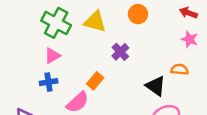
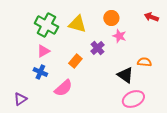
pink star: (190, 39) -> (119, 36), moved
orange rectangle: (95, 81) -> (75, 61), moved
blue cross: (49, 82) -> (40, 72), turned 32

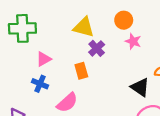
green cross: (46, 25) -> (22, 28), moved, turned -30
purple cross: (97, 48) -> (97, 48), moved
orange rectangle: (75, 61) -> (81, 71), turned -56

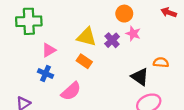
yellow triangle: (84, 27) -> (87, 37), moved
purple cross: (97, 48) -> (112, 40), moved
orange rectangle: (81, 71) -> (84, 61), turned -40

